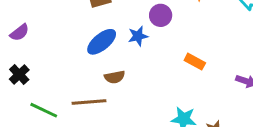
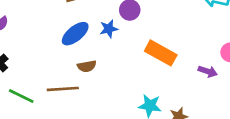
orange rectangle: (195, 62) -> (161, 53), size x1.6

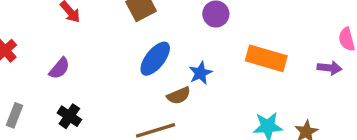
blue star: (109, 29) -> (200, 73), moved

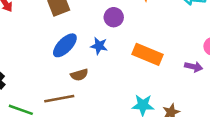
blue star: (200, 73) -> (99, 46), moved, turned 30

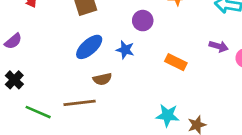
orange rectangle: (147, 54) -> (176, 62), size x0.7
purple arrow: (194, 67) -> (219, 46), moved

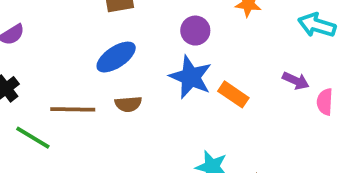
blue star: (125, 50) -> (191, 77), moved, size x1.6
brown line: (80, 103) -> (73, 109), moved

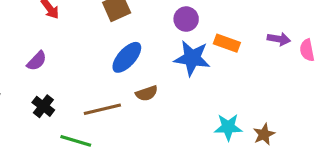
orange rectangle: (233, 94) -> (227, 43), moved

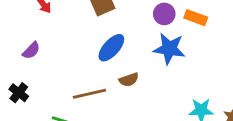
orange rectangle: (227, 43) -> (196, 18), moved
black cross: (43, 106) -> (19, 93), moved

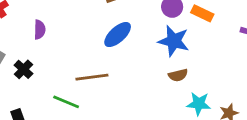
purple semicircle: (31, 50) -> (40, 30), turned -48
brown semicircle: (129, 80) -> (178, 75), moved

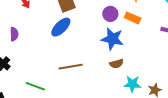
blue ellipse: (118, 35) -> (61, 27), moved
brown line: (92, 77) -> (71, 67), moved

